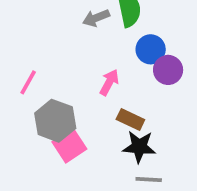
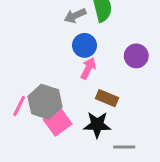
blue circle: (151, 49) -> (84, 45), moved
pink line: (28, 82) -> (19, 106), moved
black star: (139, 147) -> (97, 125), moved

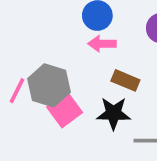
pink arrow: (88, 68) -> (102, 44), turned -115

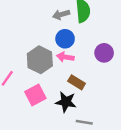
gray hexagon: (49, 85) -> (40, 60), moved

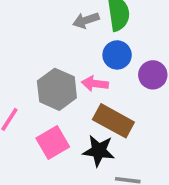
blue circle: (65, 39) -> (117, 55), moved
brown rectangle: (77, 82) -> (113, 121), size x1.5

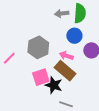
pink arrow: (95, 84) -> (66, 56), moved
pink square: (53, 142) -> (41, 77), moved

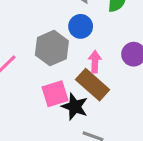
blue circle: (74, 36) -> (81, 26), moved
pink arrow: (66, 56) -> (95, 62), turned 72

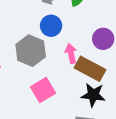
brown rectangle: (93, 85) -> (90, 69), moved
black star: (75, 107) -> (93, 95), moved

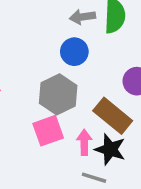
gray hexagon: (31, 51) -> (58, 94), moved
pink arrow: (71, 53) -> (84, 142), moved

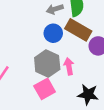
brown rectangle: (113, 116) -> (78, 30), moved
pink arrow: (84, 142) -> (69, 66), moved

